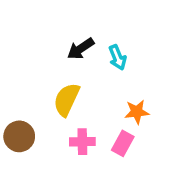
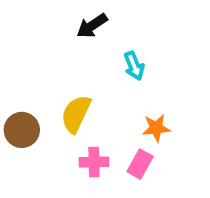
black arrow: (81, 49) -> (92, 26), moved
brown circle: (19, 136) -> (22, 130), moved

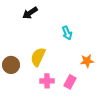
black arrow: (92, 26) -> (30, 13), moved
orange star: (156, 128) -> (87, 61), moved

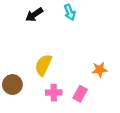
cyan arrow: (67, 33) -> (70, 12), moved
brown circle: (11, 65) -> (12, 85), moved

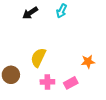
cyan arrow: (70, 12) -> (62, 11), turned 48
pink rectangle: (80, 94) -> (71, 83), turned 32

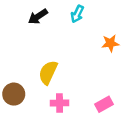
orange star: (88, 62) -> (110, 43), moved
pink rectangle: (71, 83) -> (104, 104), moved

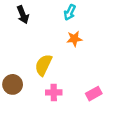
black arrow: (38, 17) -> (23, 15), moved, turned -78
orange star: (110, 43) -> (74, 39), moved

